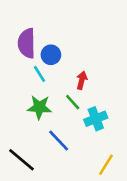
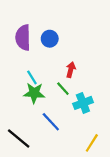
blue circle: (51, 55) -> (50, 39), moved
cyan line: (39, 74) -> (32, 77), moved

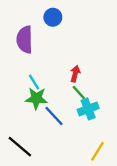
blue circle: (50, 39) -> (53, 17), moved
green line: (63, 89) -> (79, 93), moved
blue line: (51, 122) -> (54, 116), moved

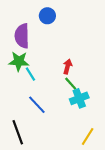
green star: (36, 98) -> (19, 61), moved
blue line: (54, 116) -> (37, 105), moved
black line: (20, 147) -> (18, 132), turned 30

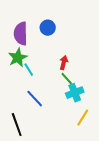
blue circle: (47, 16) -> (48, 28), moved
green star: (19, 61) -> (18, 58), turned -30
yellow line: (88, 137) -> (83, 118), moved

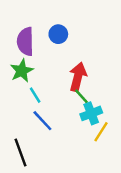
red arrow: (64, 63) -> (78, 77), size x1.6
cyan line: (29, 70) -> (35, 95), moved
yellow line: (83, 118) -> (101, 132), moved

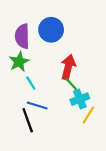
blue circle: (58, 34) -> (51, 30), size x1.5
blue line: (42, 121) -> (37, 105), turned -30
black line: (20, 152) -> (28, 120), moved

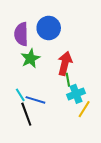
green star: (19, 62) -> (30, 58), moved
cyan line: (31, 83) -> (20, 95), moved
green line: (71, 84) -> (68, 80), turned 32

